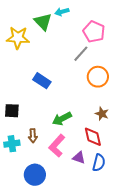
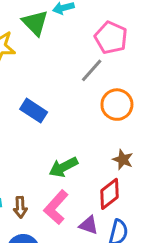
brown arrow: (33, 136) -> (20, 207), moved
red diamond: (93, 137) -> (109, 194), turned 65

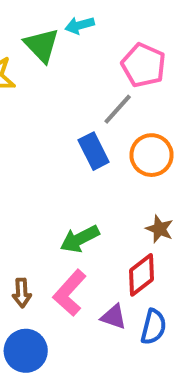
blue rectangle: (34, 111) -> (94, 151), moved, turned 30

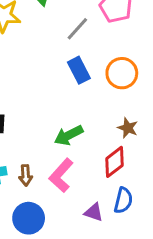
gray line: (118, 109) -> (77, 29), moved
purple triangle: (114, 317) -> (94, 212), moved

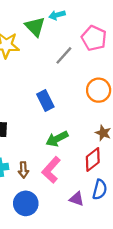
blue rectangle: (79, 70) -> (45, 101), moved

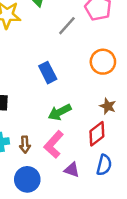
purple triangle: (77, 199) -> (72, 170), moved

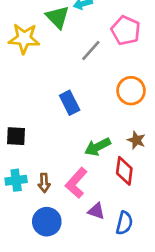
green arrow: (60, 112) -> (98, 147), moved
red diamond: (97, 134) -> (124, 171), turned -45
blue semicircle: (104, 165) -> (124, 223), moved

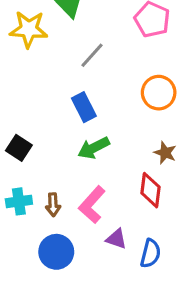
gray line: (91, 51) -> (92, 55), moved
black square: (16, 136) -> (19, 148), turned 30
green arrow: (98, 147) -> (94, 148), moved

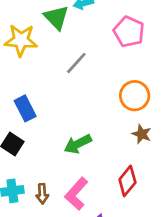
blue rectangle: (84, 107) -> (25, 108), moved
brown star: (165, 153) -> (142, 134), moved
red diamond: (150, 190) -> (127, 181), turned 32

